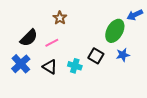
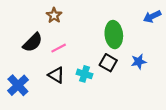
brown star: (60, 18) -> (54, 15), moved
green ellipse: (115, 31) -> (114, 35), moved, turned -35
blue cross: (21, 64) -> (18, 85), moved

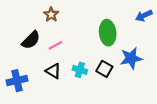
blue star: (139, 62) -> (131, 58), size x1.5
black square: (108, 63) -> (104, 69), moved
blue cross: (18, 85) -> (17, 81), turned 30

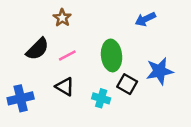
blue arrow: (144, 16) -> (145, 19), moved
green ellipse: (108, 33) -> (112, 55), moved
cyan cross: (80, 70) -> (101, 98), moved

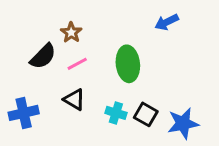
brown star: (62, 18) -> (71, 33), moved
blue star: (160, 71) -> (183, 123), moved
black square: (127, 84) -> (146, 114), moved

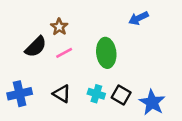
black triangle: (74, 100) -> (62, 94), moved
blue star: (183, 123) -> (152, 102), turned -30

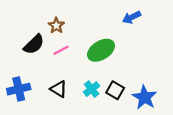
green ellipse: (106, 53) -> (101, 50), turned 64
cyan cross: (96, 94) -> (92, 89), turned 35

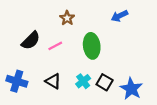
brown star: (56, 26) -> (67, 18), moved
green ellipse: (101, 50) -> (92, 46), turned -65
blue cross: (19, 89) -> (17, 81), turned 30

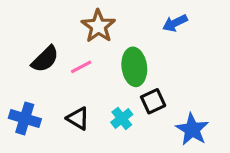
brown star: (67, 18) -> (98, 26), size x1.5
black square: (105, 82) -> (153, 101), moved, turned 35

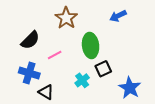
pink line: (81, 67) -> (55, 55), moved
blue cross: (25, 118) -> (29, 73), moved
black triangle: (78, 118) -> (46, 92), moved

